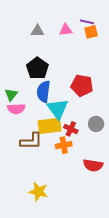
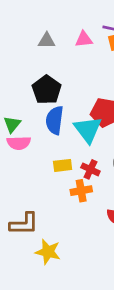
cyan triangle: (58, 109) -> (88, 130), moved
yellow rectangle: (50, 126) -> (63, 165), size x0.6
brown L-shape: (31, 141) -> (24, 224), moved

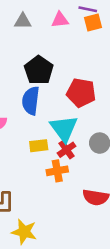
black pentagon: (47, 90) -> (39, 70), moved
cyan triangle: (88, 130) -> (64, 128), moved
red cross: (90, 169) -> (67, 150), turned 30

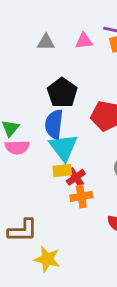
cyan triangle: (64, 128) -> (64, 147), moved
red cross: (67, 150) -> (76, 177), moved

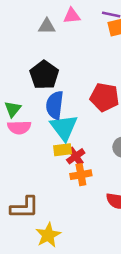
pink triangle: (84, 41) -> (72, 16), moved
black pentagon: (62, 93) -> (44, 75), moved
yellow star: (47, 259) -> (48, 235), turned 30

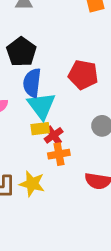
yellow star: (48, 235) -> (32, 184), moved, turned -30

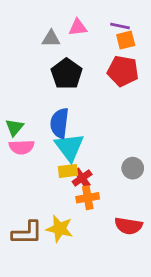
black pentagon: (21, 52) -> (67, 74), moved
red pentagon: (83, 75) -> (123, 71), moved

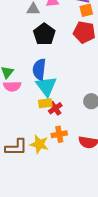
orange cross: (88, 198) -> (59, 134), moved

